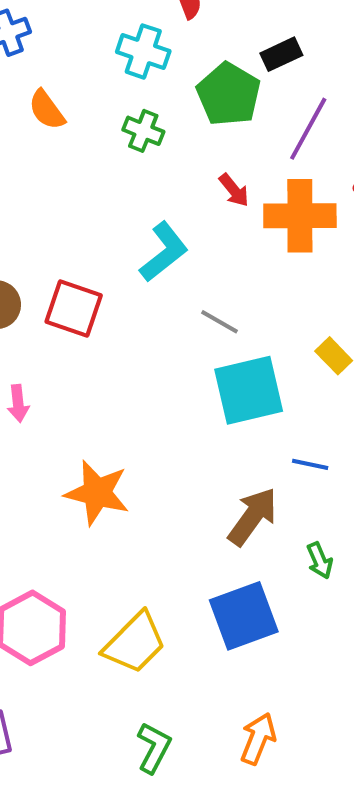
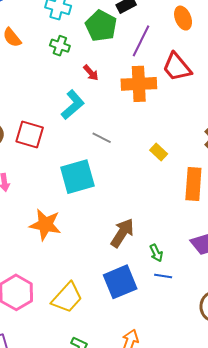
red arrow: (234, 190) -> (91, 73), moved
cyan square: (249, 390) -> (77, 177), moved
blue line: (310, 464) -> (163, 276), moved

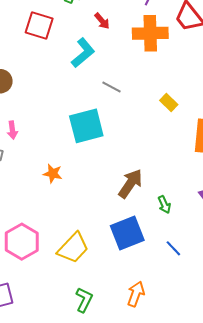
red square: (30, 135) -> (39, 25), moved
orange star: (45, 225) -> (53, 174), size x0.6
blue line: (163, 276) -> (173, 248), moved, turned 36

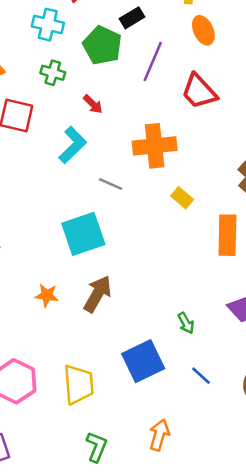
orange cross: (150, 33) -> (155, 146), moved
brown arrow: (130, 184) -> (98, 294), moved
yellow trapezoid: (73, 248) -> (78, 384), turned -44

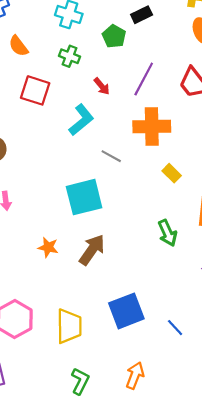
green pentagon: (102, 45) -> (114, 36), size x0.7
purple line: (153, 61) -> (144, 79), moved
green arrow: (186, 323) -> (168, 233), moved, size x1.4

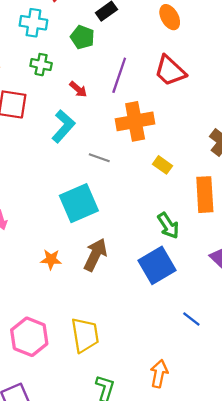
blue square: (126, 311) -> (157, 265), moved

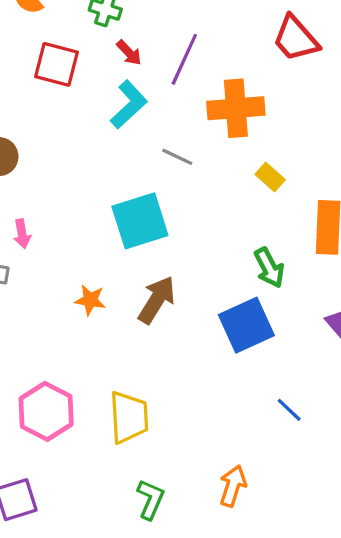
purple line: (119, 75) -> (184, 59), moved
red arrow: (78, 89) -> (129, 53), moved

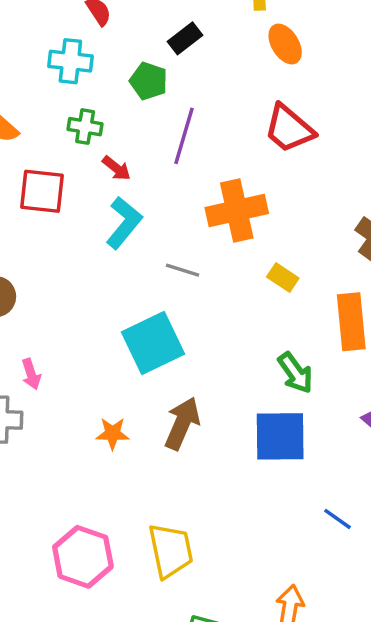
purple line: (184, 59) -> (184, 136), moved
blue square: (246, 325) -> (280, 436), turned 32

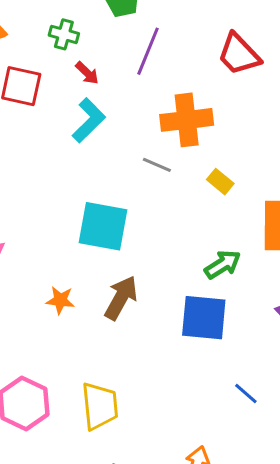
gray line: (182, 270) -> (157, 165), moved
cyan square: (153, 343) -> (103, 226), turned 30
green arrow: (295, 373) -> (223, 264), turned -93

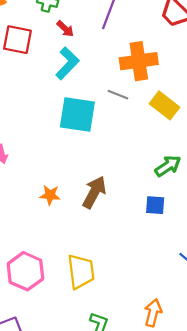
yellow rectangle: (220, 182) -> (165, 105), size x1.5
cyan square: (103, 226) -> (77, 114), moved
blue square: (204, 318) -> (155, 205), size x0.6

